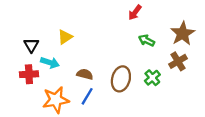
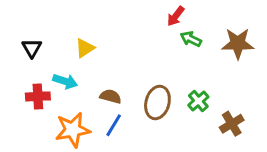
brown star: (183, 33) -> (238, 43), turned 30
green arrow: (147, 40) -> (191, 39), moved
black triangle: (31, 45) -> (32, 48), moved
brown cross: (178, 61) -> (232, 124), moved

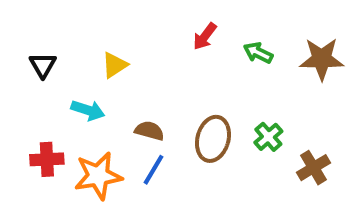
red arrow: (176, 16) -> (205, 36), moved
red cross: (38, 96) -> (47, 159), moved

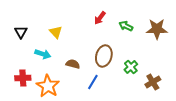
yellow triangle: (115, 65) -> (56, 32), turned -40
brown ellipse: (213, 139) -> (104, 56), moved
blue line: (154, 170) -> (93, 82), moved
orange star: (98, 176) -> (48, 86), turned -30

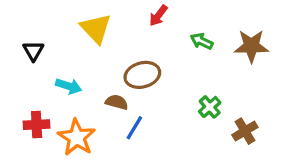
red arrow: (100, 18) -> (158, 16), moved
yellow triangle: (56, 32) -> (96, 28), moved, size x1.5
brown ellipse: (104, 56) -> (142, 75), moved, turned 60
blue line: (93, 82) -> (134, 128), moved

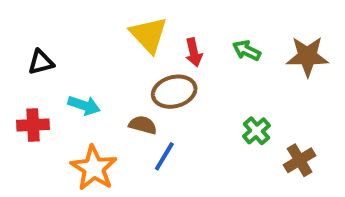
red arrow: (158, 16) -> (194, 52), moved, turned -50
yellow triangle: (96, 28) -> (149, 35), moved
black triangle: (33, 51) -> (41, 62), turned 45
red cross: (37, 125) -> (33, 125), moved

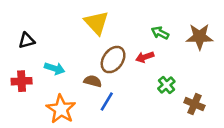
red arrow: (194, 52) -> (145, 57), moved, turned 84
brown ellipse: (174, 92) -> (113, 60), turned -40
brown cross: (300, 160) -> (194, 104), turned -36

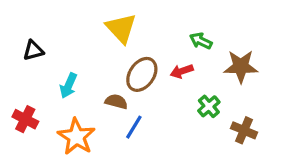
brown star: (199, 37) -> (241, 66), moved
cyan arrow: (55, 68) -> (68, 86), turned 96
red cross: (22, 81) -> (25, 119), moved, turned 30

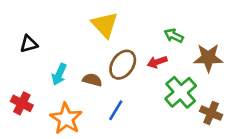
brown semicircle: (116, 102) -> (92, 80), moved
green cross: (209, 106) -> (181, 92), size x1.6

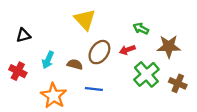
red cross: (22, 103) -> (18, 71), moved
blue line: (116, 110) -> (94, 89), turned 66
brown cross: (211, 113) -> (178, 83), moved

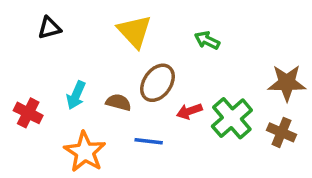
green arrow: (141, 29) -> (207, 40), moved
black triangle: (23, 35) -> (49, 28), moved
brown star: (169, 46) -> (287, 83), moved
red arrow: (127, 50) -> (189, 111), moved

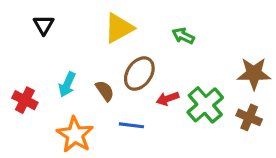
black triangle: (49, 28) -> (44, 25), turned -45
yellow triangle: (134, 31) -> (119, 28), turned 44
brown semicircle: (119, 102) -> (105, 91), turned 40

